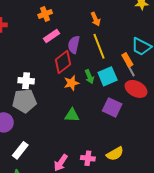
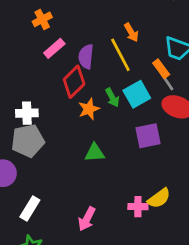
orange arrow: (96, 19) -> (131, 32), moved
purple square: (112, 107) -> (148, 136), turned -30
pink cross: (88, 158) -> (138, 207), moved

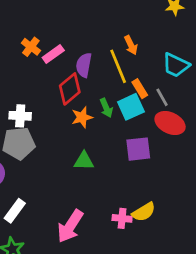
orange cross: (42, 19) -> (31, 47), moved, turned -30
orange rectangle: (161, 69) -> (140, 89), moved
pink arrow: (87, 219) -> (70, 226), size x1.4

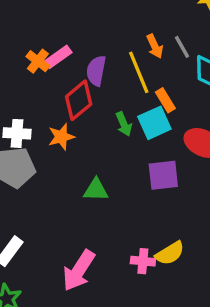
orange cross: (31, 47) -> (38, 61), moved
gray line: (162, 97) -> (182, 47), moved
orange star: (82, 117) -> (61, 137), moved

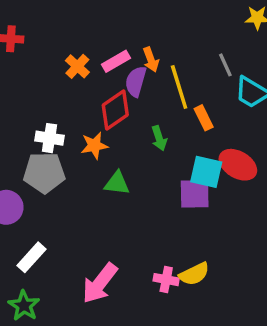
orange arrow: (155, 46) -> (151, 60), moved
pink rectangle: (58, 57) -> (116, 61), moved
cyan square: (154, 123) -> (206, 172), moved, turned 32
green triangle: (96, 190) -> (117, 183), moved

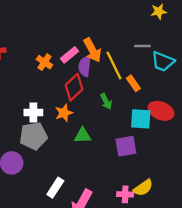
orange arrow: (151, 60) -> (92, 50), size x1.5
gray line: (225, 65) -> (142, 46), turned -56
purple square: (195, 194) -> (126, 146), moved
white rectangle: (31, 257) -> (55, 188), moved

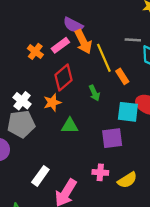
purple semicircle: (85, 66) -> (73, 25), moved, turned -72
white cross: (33, 113) -> (22, 101), turned 36
pink cross: (125, 194) -> (100, 172), moved

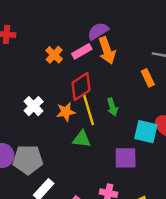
purple semicircle: (73, 25) -> (98, 31), turned 114
yellow line: (104, 58) -> (88, 109), moved
orange rectangle: (122, 76) -> (148, 78), moved
gray pentagon: (21, 124) -> (28, 160), moved

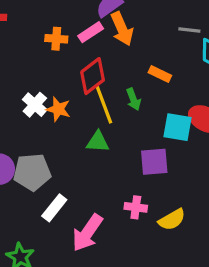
orange cross: (54, 55) -> (56, 39), turned -35
orange rectangle: (148, 78) -> (160, 74), moved, turned -35
orange star: (66, 112) -> (58, 109), moved, turned 30

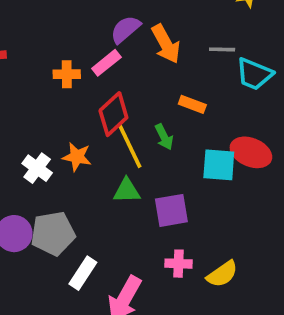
orange arrow: (122, 29) -> (166, 44), moved
white cross: (35, 105) -> (37, 168), moved
purple square: (154, 162) -> (171, 210), moved

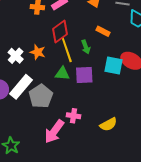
purple square: (171, 210) -> (84, 75), moved
gray pentagon: (53, 233) -> (41, 96), moved, turned -30
pink cross: (179, 264) -> (74, 116), moved
white rectangle: (83, 273) -> (21, 87), moved, size x1.4

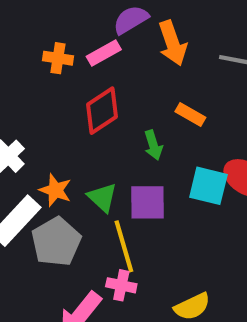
yellow line: (67, 50) -> (124, 246), moved
orange star: (38, 52) -> (55, 190), moved
green triangle: (62, 74) -> (102, 197), turned 35

